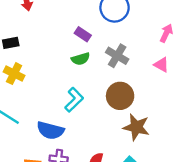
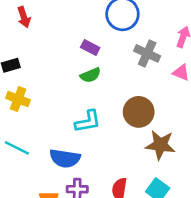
gray cross: (117, 56) -> (147, 53), moved
cyan L-shape: (74, 100) -> (88, 121), turned 40

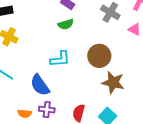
blue semicircle: (65, 158) -> (40, 85), turned 40

